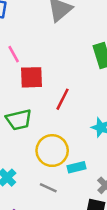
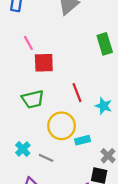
red line: (62, 99) -> (77, 93), moved, turned -48
gray line: (48, 188) -> (46, 158), moved

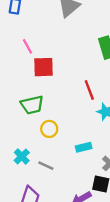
red line: (77, 93) -> (89, 90), moved
yellow circle: (62, 126) -> (49, 129), moved, size x0.6

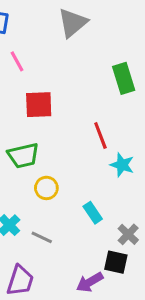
pink line: (27, 46) -> (17, 61), moved
cyan rectangle: (84, 147) -> (93, 213), turned 70

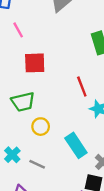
cyan rectangle: (93, 213) -> (76, 145), size x1.5

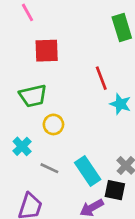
cyan rectangle: (76, 145) -> (88, 171), moved
cyan cross: (12, 155) -> (22, 146), moved

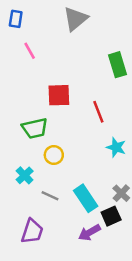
red square: (47, 51) -> (59, 95), moved
cyan star: (120, 104) -> (116, 147), moved
black square: (115, 190) -> (111, 216), turned -36

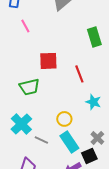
yellow circle: (54, 155) -> (64, 119), moved
cyan cross: (25, 175) -> (21, 124), size x1.5

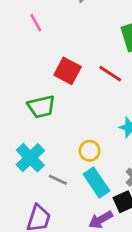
red square: (48, 61) -> (68, 71), turned 30
red line: (79, 74) -> (110, 74), moved, turned -36

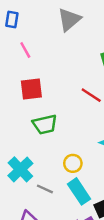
red square: (68, 71) -> (31, 89), moved, turned -35
green trapezoid: (41, 107) -> (45, 124), moved

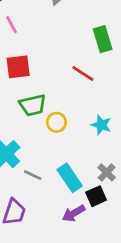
yellow circle: (73, 163) -> (56, 122), moved

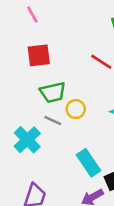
gray line: (33, 175) -> (53, 121), moved

